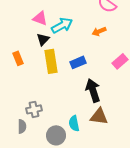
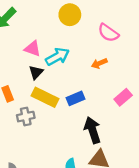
yellow rectangle: (51, 61) -> (45, 97), turned -55
gray cross: (34, 109) -> (26, 117), moved

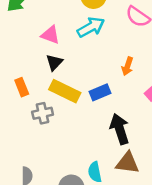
cyan arrow: (57, 57) -> (91, 27), moved
orange arrow: (99, 63) -> (127, 66), moved, turned -49

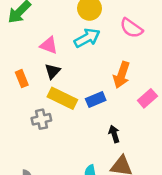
orange arrow: (127, 66) -> (122, 75), size x1.5
orange rectangle: (22, 87) -> (22, 79), moved
black arrow: (120, 129) -> (114, 134), size x0.6

